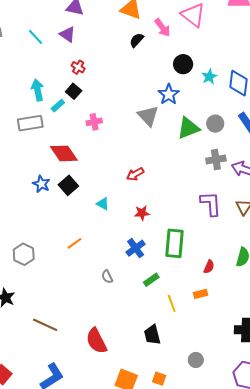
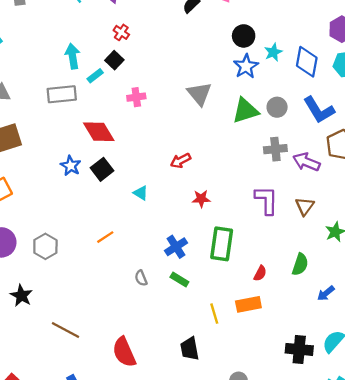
blue star: (169, 94) -> (246, 66), moved
red star: (142, 213) -> (201, 199), moved
green rectangle: (151, 280) -> (179, 280), moved, turned 63
orange rectangle: (201, 294) -> (248, 304), size x1.5

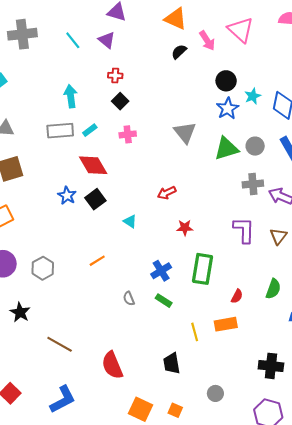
red cross: (121, 32) -> (115, 76), turned -32
black square: (114, 60) -> (120, 101), moved
cyan rectangle: (95, 76) -> (90, 130), moved

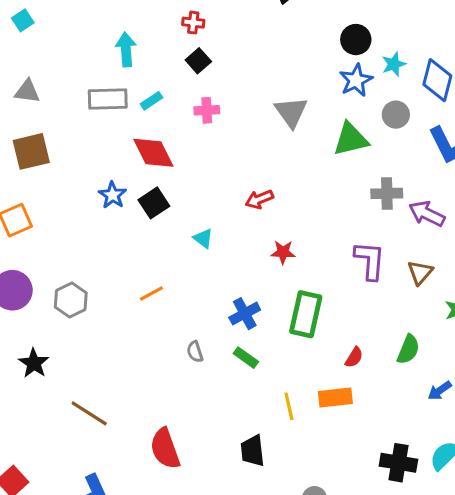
gray circle: (255, 146) -> (396, 115), moved

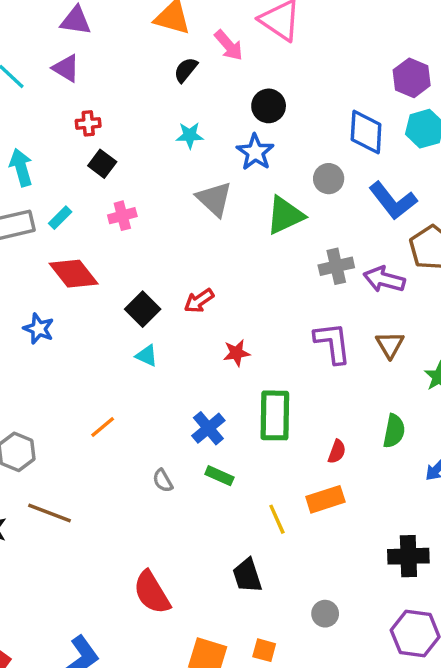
cyan star: (394, 64) -> (190, 135), moved, turned 30
blue star: (356, 80) -> (255, 152), moved
black square: (154, 203) -> (143, 309), moved
brown line: (89, 413) -> (50, 513), moved

